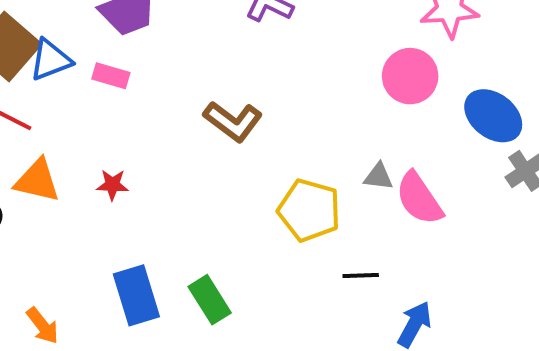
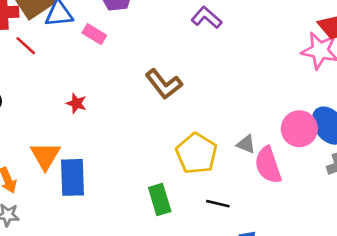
pink circle: (410, 76) -> (299, 129), moved
orange triangle: (37, 181) -> (45, 156), moved, turned 32
green rectangle: (210, 300) -> (160, 200), moved

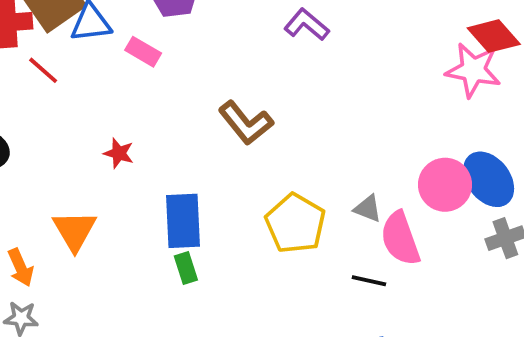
blue rectangle: (72, 177) -> (183, 221), moved
green rectangle: (160, 200) -> (186, 268), moved, size x0.7
black line: (218, 204) -> (369, 281), moved

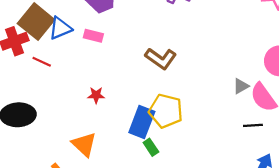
gray triangle: (368, 209) -> (241, 86), turned -35
blue rectangle: (183, 221) -> (142, 122), turned 40
yellow pentagon: (295, 223) -> (166, 111), moved

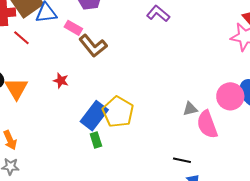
brown L-shape: (161, 59) -> (93, 46), moved
black line: (253, 125) -> (182, 160), moved
orange triangle: (84, 144) -> (16, 89), moved

